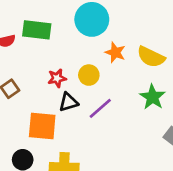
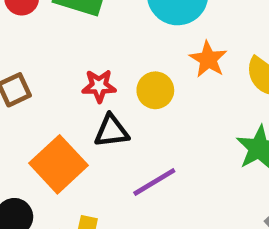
purple line: (100, 108) -> (154, 182), moved
orange square: (42, 126) -> (59, 164), turned 32

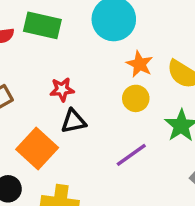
yellow circle: (155, 90) -> (136, 98), moved
purple line: (154, 182) -> (131, 155), moved

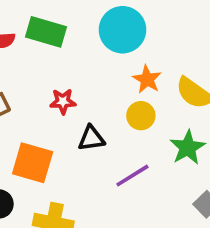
black triangle: (74, 121) -> (91, 138), moved
orange square: (37, 148) -> (33, 163), turned -30

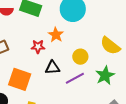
orange star: (147, 79) -> (56, 35), moved
purple line: (132, 176) -> (75, 78), moved

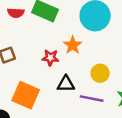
purple line: (75, 78) -> (92, 99), turned 36

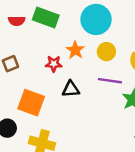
yellow circle: (100, 73) -> (106, 52), moved
purple line: (92, 99) -> (110, 81), moved

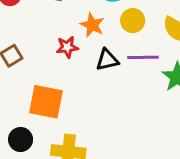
black triangle: (71, 89) -> (107, 60), moved

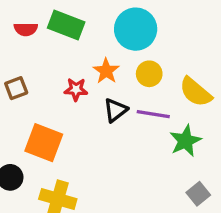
black triangle: (107, 60) -> (115, 110), turned -35

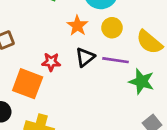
red star: (76, 89) -> (51, 62), moved
green star: (185, 141) -> (142, 81), turned -30

